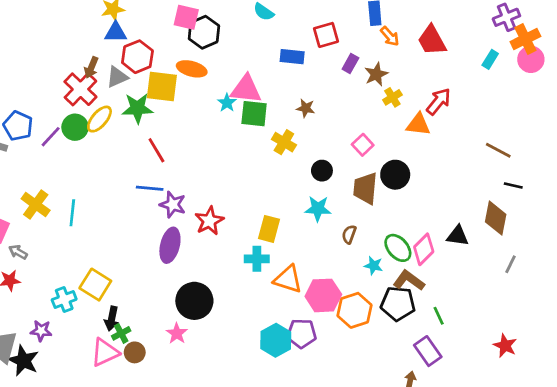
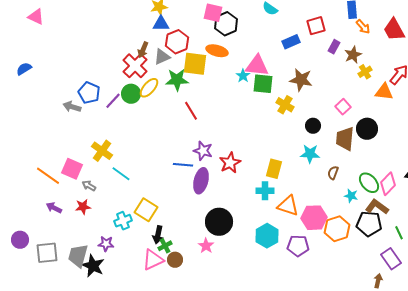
blue rectangle: (292, 57) -> (291, 42), turned -30
brown star: (306, 108) -> (301, 80), size x1.6
blue line: (150, 188) -> (183, 165), moved
cyan line: (72, 213) -> (121, 174), moved, turned -60
cyan hexagon: (276, 340) -> (267, 236), moved

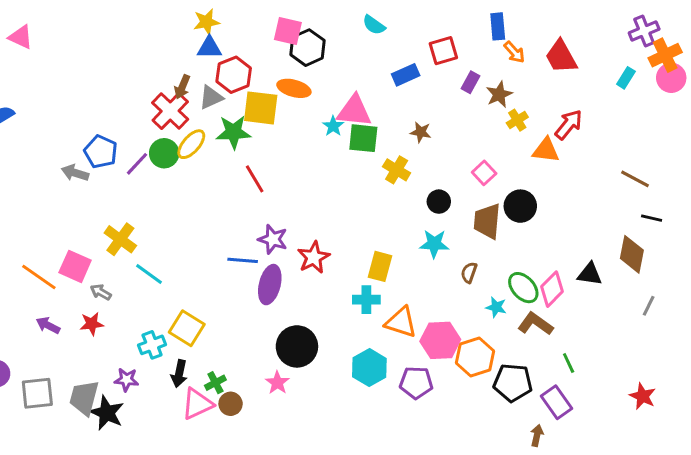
brown star: (301, 80) -> (421, 132), size x0.6
black pentagon: (369, 224) -> (513, 383), moved
black arrow: (158, 235) -> (179, 374), moved

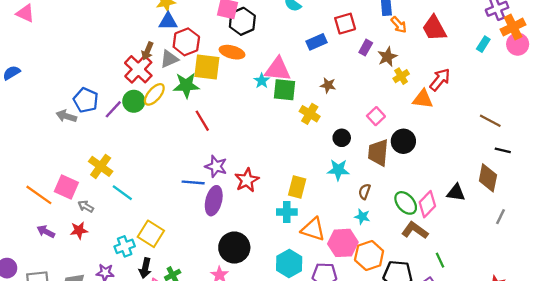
cyan star: (496, 307) -> (362, 217), moved

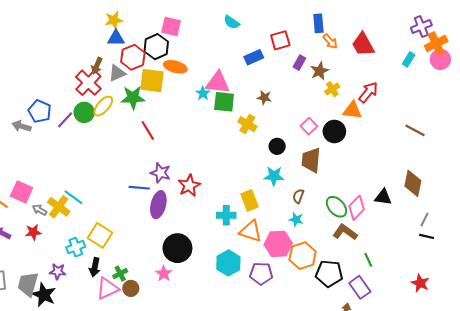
black hexagon: (242, 21) -> (156, 47), moved
black circle: (403, 141) -> (334, 131), moved
black line: (503, 150) -> (427, 236), moved
yellow cross: (101, 166) -> (59, 207), moved
yellow rectangle: (297, 187) -> (250, 200), moved, turned -36

